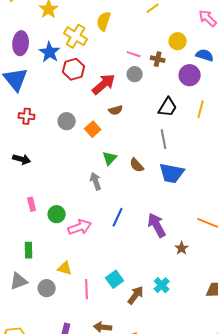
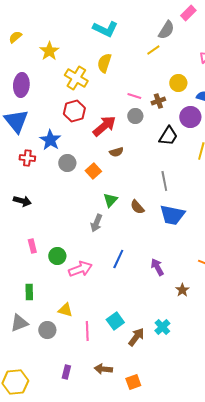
blue star: (50, 52) -> (50, 140), moved
brown cross: (158, 59) -> (158, 101), turned -32
black trapezoid: (168, 107) -> (168, 136), moved
gray arrow: (96, 181) -> (96, 223), turned -138
purple arrow: (157, 225) -> (157, 267), size x0.7

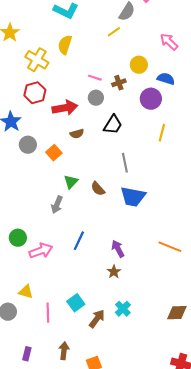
red arrow: (104, 126) -> (65, 108), turned 30
black trapezoid: (168, 136) -> (113, 125), moved
brown star: (182, 290) -> (114, 272), moved
brown arrow: (103, 369) -> (64, 351), turned 90

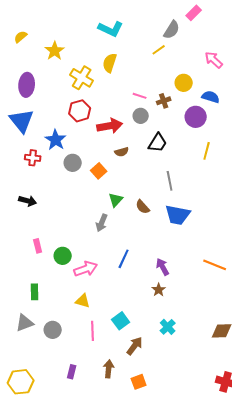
yellow triangle: (26, 292) -> (83, 301), moved
brown arrow: (97, 319) -> (135, 346), moved

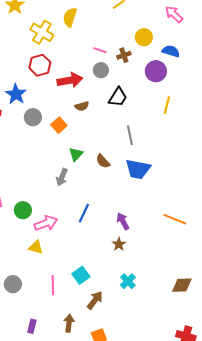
yellow triangle: (83, 301) -> (36, 247), moved

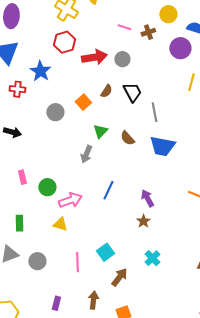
gray circle: (101, 70) -> (122, 59), moved
black trapezoid: (118, 97) -> (132, 92), moved, turned -60
brown semicircle: (82, 106) -> (106, 91), moved, turned -40
gray circle: (33, 117) -> (55, 112), moved

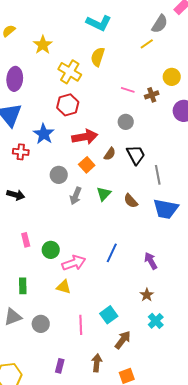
red arrow: (94, 57) -> (85, 137), moved
gray arrow: (86, 154) -> (76, 196), moved
brown star: (143, 221) -> (147, 295), moved

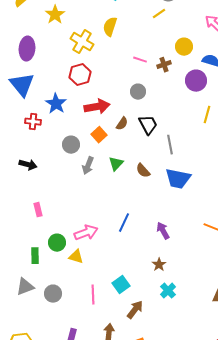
green circle: (51, 250) -> (57, 243), moved

